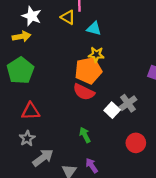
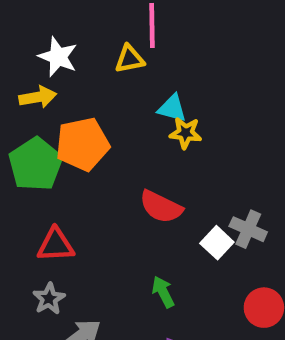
yellow triangle: (68, 17) -> (130, 59), turned -42
cyan triangle: (94, 29) -> (172, 108), moved
orange pentagon: (88, 70) -> (83, 144), moved
gray cross: (128, 103) -> (248, 229), turned -30

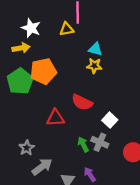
cyan triangle: (172, 108) -> (95, 49), moved
gray cross: (248, 229) -> (100, 142), moved
red triangle: (56, 245) -> (55, 118), moved

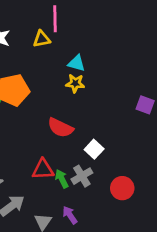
red triangle: (55, 118) -> (43, 169), moved
gray cross: (100, 142) -> (82, 176), turned 35

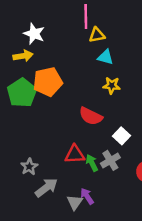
yellow triangle: (42, 39) -> (97, 35), moved
yellow star: (75, 83) -> (112, 85), moved
purple arrow: (70, 215) -> (87, 196), moved

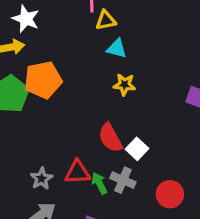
red semicircle: (91, 116) -> (110, 138), moved, turned 35
gray cross: (110, 160) -> (123, 180), turned -36
gray star: (29, 167) -> (41, 179), moved

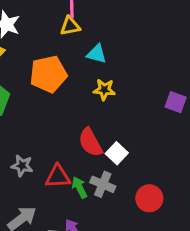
yellow triangle: (106, 20) -> (70, 26), moved
orange pentagon: (43, 80) -> (48, 74), moved
gray star: (41, 179) -> (22, 166), moved, turned -30

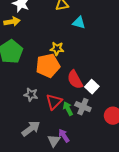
orange pentagon: (48, 74) -> (48, 66), moved
yellow star: (104, 90) -> (57, 49), moved
red triangle: (58, 177) -> (54, 102), turned -42

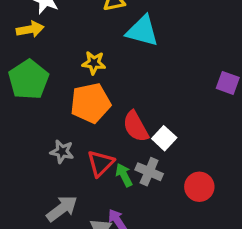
cyan triangle: (79, 23) -> (142, 31), size x1.5
yellow star: (57, 49) -> (94, 63), moved

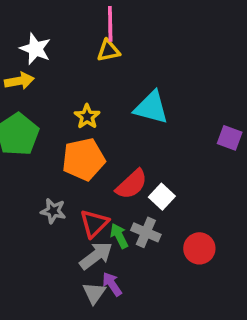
cyan triangle: (142, 31) -> (151, 108), moved
yellow star: (94, 63) -> (87, 117), turned 30
red semicircle: (136, 126) -> (132, 184), turned -104
gray arrow: (62, 209) -> (96, 256), moved

